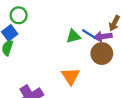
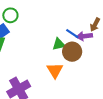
green triangle: (73, 36) -> (59, 44), moved
brown circle: (102, 54) -> (72, 52), moved

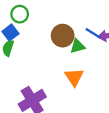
brown circle: (72, 52) -> (63, 36), moved

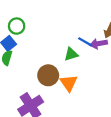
brown circle: (63, 36) -> (48, 75), moved

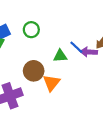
green circle: (17, 26) -> (31, 30), moved

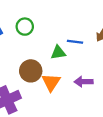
blue line: (76, 47) -> (75, 42), turned -32
purple arrow: (89, 52) -> (84, 82), moved

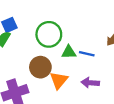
green circle: (25, 27) -> (49, 34), moved, size x1.5
blue line: (75, 42) -> (87, 54), moved

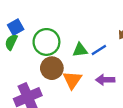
green circle: (49, 34) -> (46, 42), moved
blue line: (87, 54) -> (99, 50), turned -40

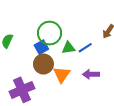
blue square: (16, 27) -> (41, 47), moved
green circle: (46, 42) -> (50, 33), moved

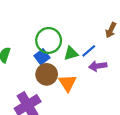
purple arrow: (91, 74) -> (98, 66), moved

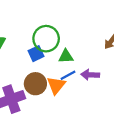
blue line: (89, 51) -> (68, 75), moved
brown circle: (47, 74) -> (35, 84), moved

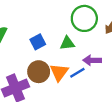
green circle: (46, 39) -> (84, 18), moved
blue line: (68, 75) -> (77, 73), moved

